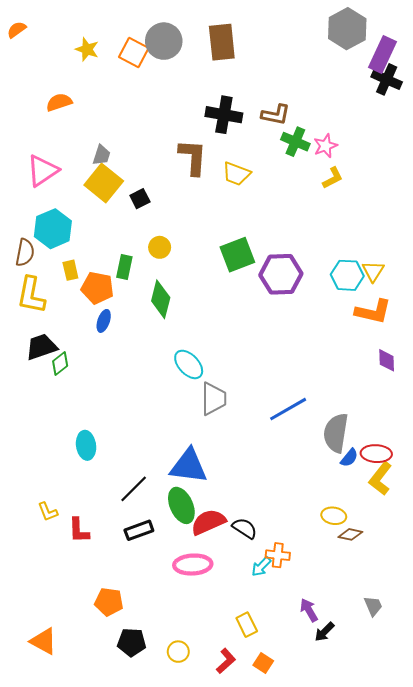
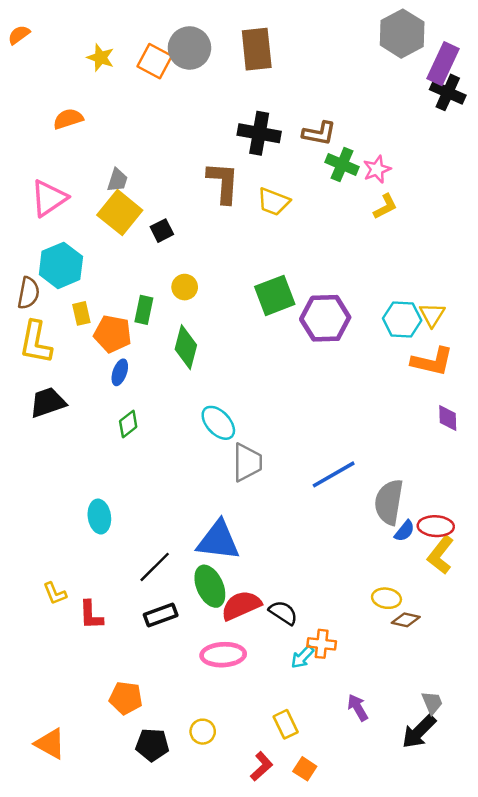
green diamond: (60, 363) -> (128, 424), moved
black arrow: (324, 632) -> (419, 732), moved, size x1.5
yellow circle: (178, 652) -> (203, 732), moved

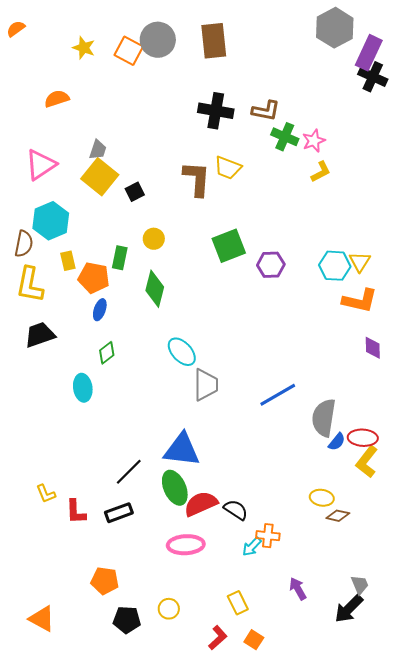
brown L-shape: (223, 183) -> (197, 179), moved
purple hexagon: (325, 318) -> (271, 265), size x0.7
cyan ellipse: (99, 517) -> (83, 388), moved
black rectangle: (161, 615) -> (119, 513), moved

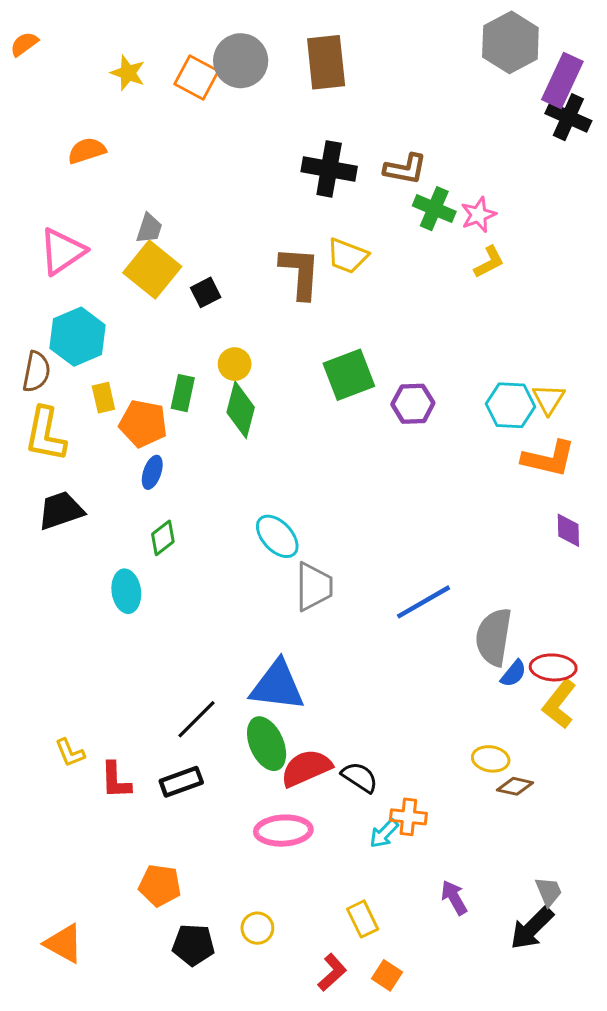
green diamond: (155, 289) -> (241, 410), moved

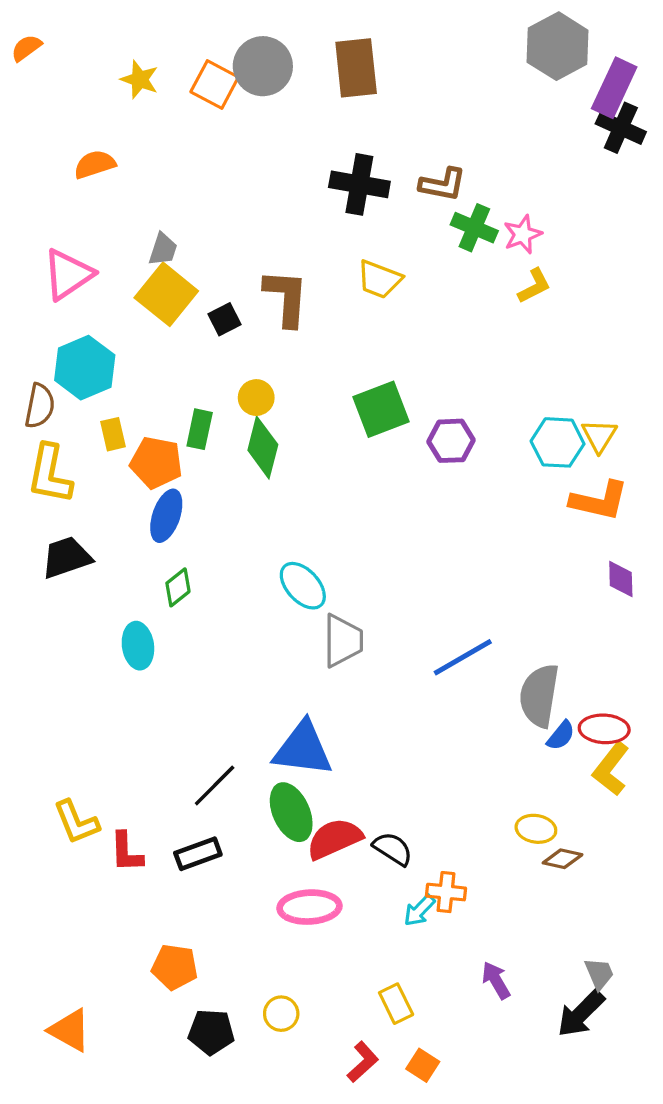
brown L-shape: (300, 273) -> (286, 298), moved
blue ellipse: (152, 472) -> (166, 516), size x1.4
yellow L-shape: (70, 753) -> (76, 822), size x1.4

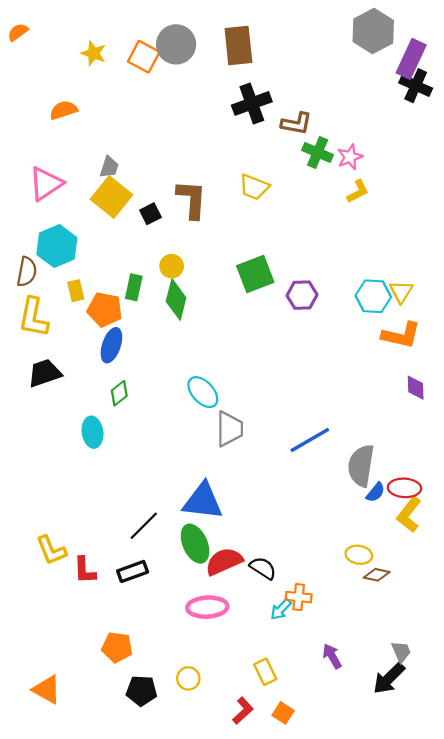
black cross: (359, 184) -> (252, 103), moved, turned -30

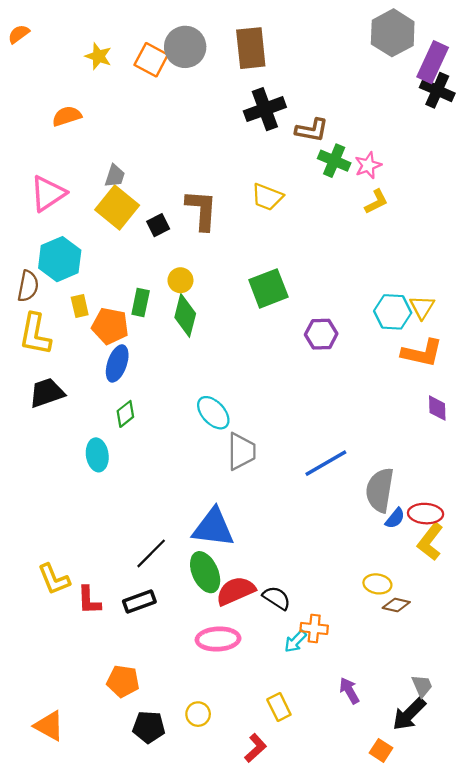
purple hexagon: (302, 295) -> (321, 334), moved
orange square: (283, 713) -> (381, 750), moved

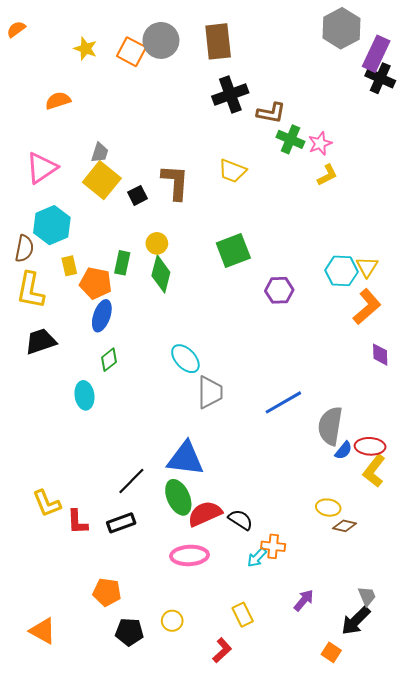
orange L-shape: (422, 353) -> (367, 307), turned -54
purple arrow: (349, 691) -> (304, 600), turned 70

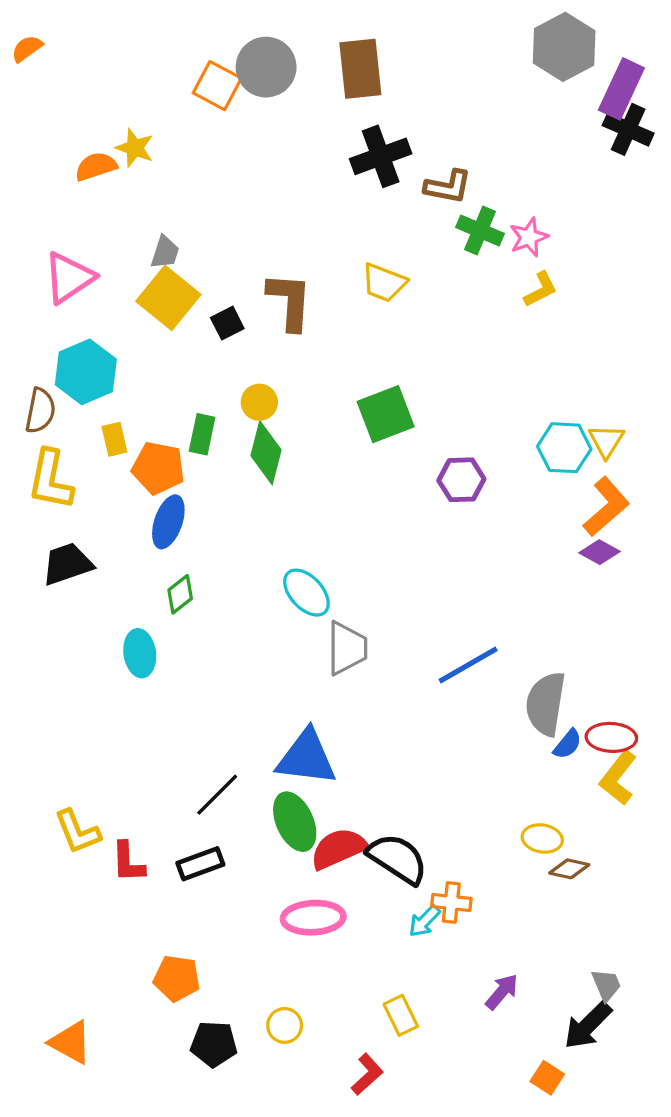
yellow star: (85, 49) -> (135, 148), moved
purple diamond: (380, 355) -> (600, 552), moved, turned -60
black semicircle: (240, 520) -> (397, 859), size x1.5

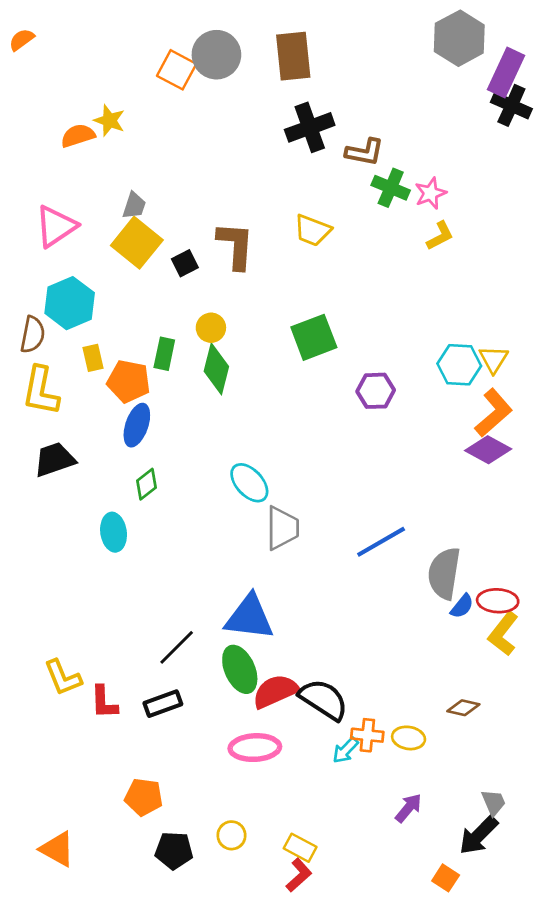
purple diamond: (600, 552) -> (488, 450), size x1.4
yellow ellipse: (542, 838) -> (409, 738), moved
yellow rectangle: (401, 1015) -> (300, 848), moved, turned -36

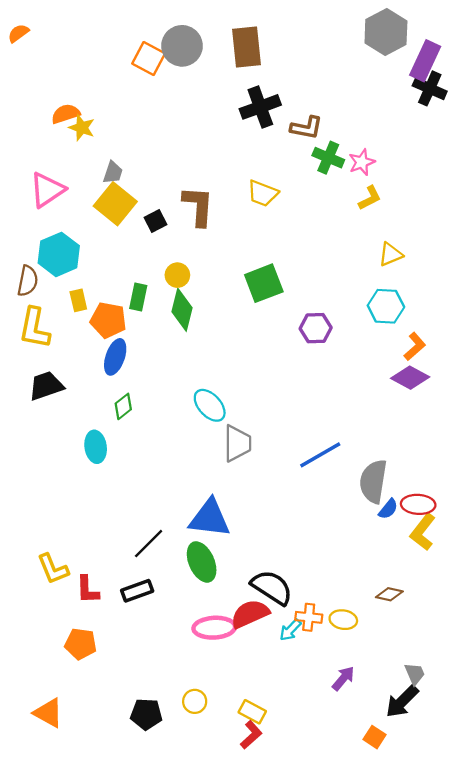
yellow star: (109, 121) -> (82, 128), moved
yellow triangle: (494, 359) -> (391, 254), moved, turned 35
orange L-shape: (494, 413) -> (415, 347), size x0.7
red semicircle: (275, 691) -> (250, 614), moved
orange pentagon: (144, 797) -> (81, 644), moved

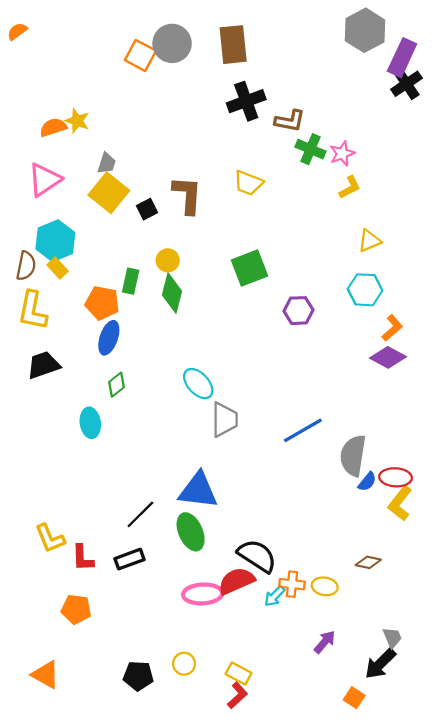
black cross: (430, 88) -> (406, 84), turned 32
orange semicircle: (66, 114) -> (53, 127), moved
yellow rectangle: (78, 300) -> (58, 268), moved, turned -30

